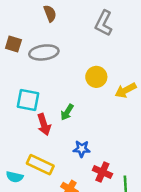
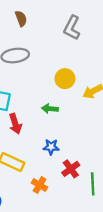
green arrow: (67, 112) -> (50, 109), moved, turned 63
red cross: (102, 172) -> (71, 169), turned 30

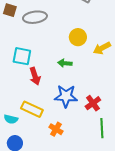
blue star: (51, 147) -> (66, 96), size x1.6
red cross: (71, 169) -> (93, 103), moved

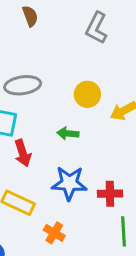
gray ellipse: (35, 17) -> (23, 85), moved
red cross: (93, 103) -> (110, 194), turned 35

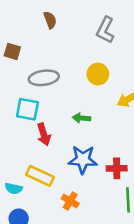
yellow circle: (87, 94) -> (98, 74), moved

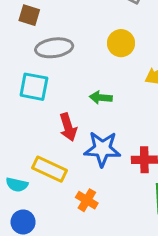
brown square: (12, 51) -> (29, 15), moved
red arrow: (44, 134) -> (68, 127), moved

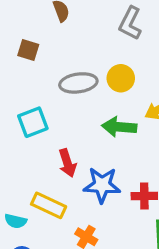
gray ellipse: (54, 48) -> (78, 83), moved
cyan square: (34, 87) -> (33, 122), turned -32
green arrow: (101, 98) -> (119, 127), moved, size x1.5

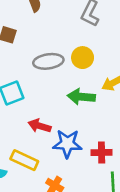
red arrow: (67, 163) -> (40, 126), turned 125

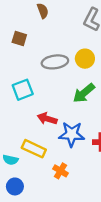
green arrow: (81, 97) -> (84, 93), turned -45

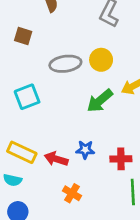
red arrow: (47, 119) -> (56, 159), moved
blue star: (72, 134) -> (85, 150), size x0.6
yellow rectangle: (34, 149) -> (22, 152), moved

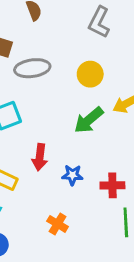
gray ellipse: (65, 64) -> (32, 68), moved
red arrow: (56, 159) -> (40, 157), moved, turned -100

